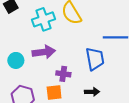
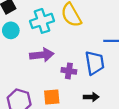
cyan circle: (16, 60) -> (11, 30), moved
purple cross: (63, 74) -> (69, 71), moved

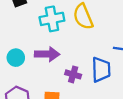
cyan circle: (11, 30) -> (16, 58), moved

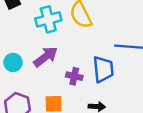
purple arrow: (47, 54) -> (46, 57), turned -35

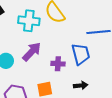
cyan cross: (48, 19) -> (29, 21), turned 30

